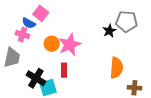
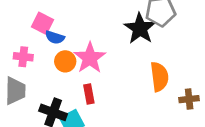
blue semicircle: (29, 23) -> (55, 37), moved
black star: (109, 31) -> (140, 29), size x1.6

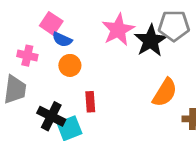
pink star: (90, 58) -> (118, 30), moved
orange semicircle: (159, 77) -> (165, 93), turned 32

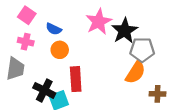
pink square: (51, 23) -> (27, 15), moved
gray pentagon: (174, 26) -> (142, 50), moved
red rectangle: (90, 102) -> (76, 79), size x1.5

